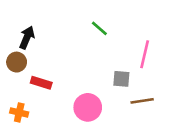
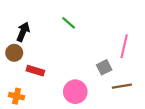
green line: (99, 28) -> (69, 23), moved
gray square: (121, 79) -> (104, 67), turned -32

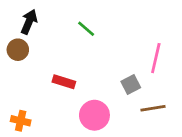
black arrow: (23, 32) -> (29, 22), moved
brown circle: (14, 53) -> (18, 50), moved
red rectangle: (35, 71) -> (64, 82), moved

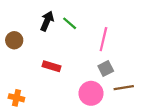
black arrow: (29, 22) -> (47, 21), moved
pink line: (156, 58) -> (103, 39), moved
pink circle: (94, 115) -> (91, 93), moved

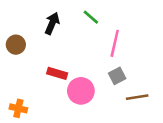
green line: (70, 23) -> (91, 17), moved
pink circle: (91, 93) -> (81, 91), moved

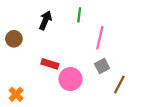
green line: (91, 17) -> (79, 15), turned 56
brown line: (137, 97) -> (119, 84), turned -54
orange cross: (18, 108) -> (16, 94), turned 32

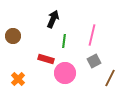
green line: (79, 15) -> (64, 41), moved
black arrow: (45, 20) -> (53, 19), moved
orange cross: (16, 94) -> (18, 79), moved

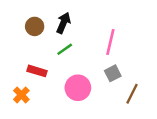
brown circle: (13, 36) -> (35, 26), moved
green line: (64, 41) -> (65, 49), moved, turned 48
red rectangle: (46, 59) -> (37, 71), moved

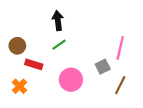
black arrow: (63, 23) -> (58, 21), turned -30
brown circle: (35, 26) -> (17, 46), moved
pink line: (110, 42) -> (120, 48), moved

